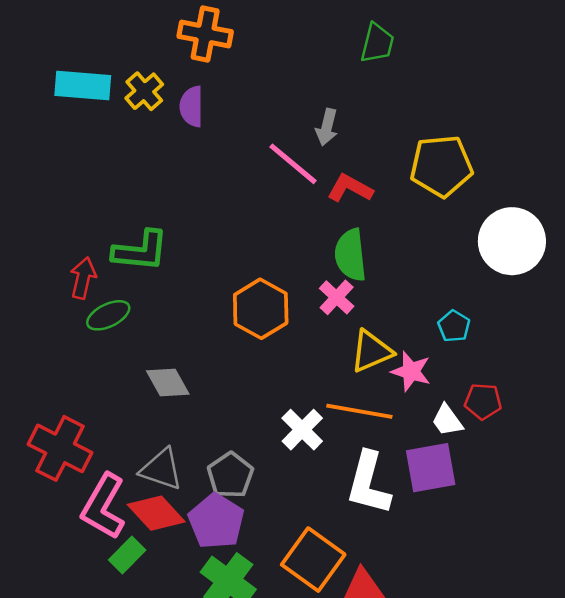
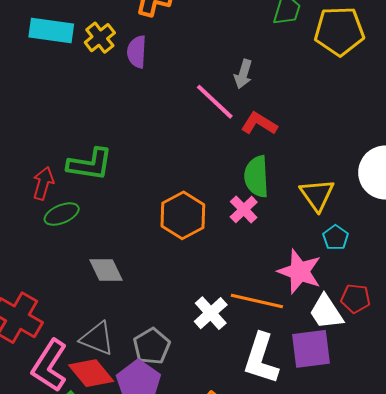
yellow pentagon: (441, 166) -> (339, 31), moved
yellow triangle: (371, 351) -> (317, 195), moved, turned -45
pink star: (411, 371) -> (300, 272), size x1.4
white trapezoid: (447, 420) -> (326, 312), size x1.4

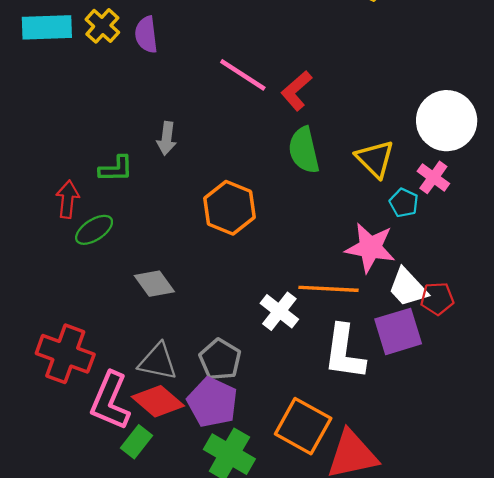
gray arrow: (243, 74) -> (167, 138), moved
red L-shape: (259, 124) -> (296, 91), turned -63
green L-shape: (90, 164) -> (116, 169), size x0.7
pink cross: (244, 210) -> (433, 177), moved
red pentagon: (355, 298) -> (437, 299), moved

